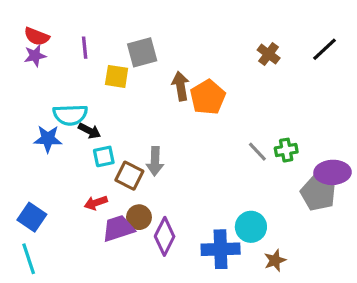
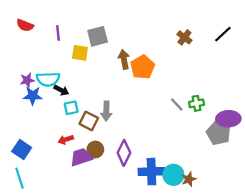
purple star: (35, 56) -> (27, 80), moved
cyan circle: (251, 227) -> (173, 175), moved
purple diamond: (165, 236) -> (124, 153), moved

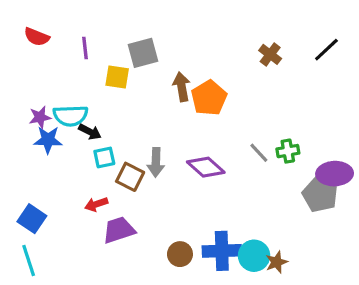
brown circle: (95, 150) -> (180, 254), moved
purple diamond: (124, 153) -> (206, 167), moved, turned -75

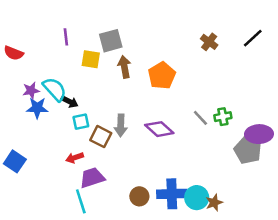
red semicircle: (37, 37) -> (14, 53), moved
brown arrow: (182, 87) -> (124, 67), moved
cyan semicircle: (71, 116) -> (55, 89), turned -130
blue square: (32, 219) -> (15, 161), moved
cyan line: (29, 261) -> (81, 201), moved

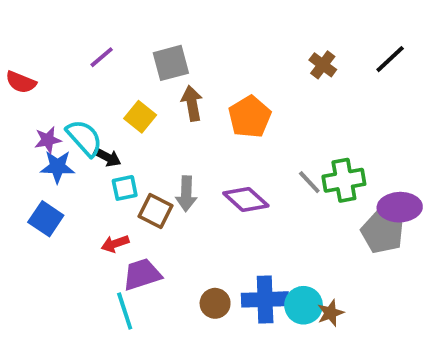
purple line: (66, 37) -> (102, 57), turned 56
yellow square: (91, 59) -> (140, 117), moved, turned 30
green cross: (223, 117) -> (344, 180), size x1.5
blue square: (15, 161) -> (46, 219), moved

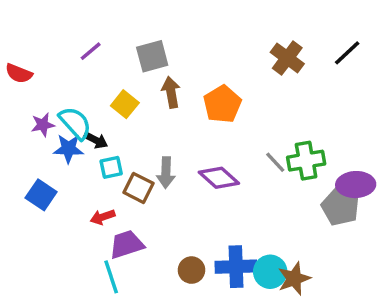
brown cross: (323, 65) -> (287, 58), size x1.4
blue star: (57, 167) -> (68, 149), moved
brown star: (330, 313) -> (294, 279), size x1.4

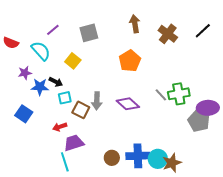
brown arrow: (171, 92) -> (135, 24), moved
cyan semicircle: (75, 123) -> (41, 51), moved

